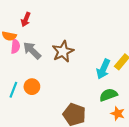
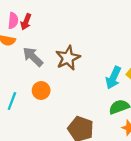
pink semicircle: (15, 46) -> (13, 21), moved
orange circle: (32, 87) -> (41, 91), moved

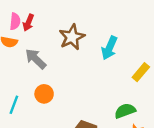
brown star: (68, 58) -> (72, 37), moved
cyan arrow: (113, 78) -> (109, 48), moved

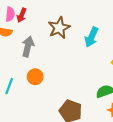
gray arrow: (36, 59) -> (28, 47), turned 60

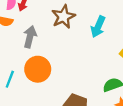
orange circle: (35, 77) -> (38, 69), size x1.5

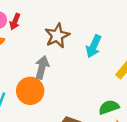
gray arrow: (30, 37) -> (42, 67), moved

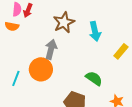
cyan arrow: (94, 46) -> (95, 31), turned -36
green semicircle: (109, 107) -> (94, 78), moved, turned 54

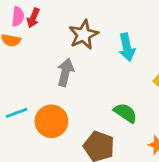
orange circle: (41, 69) -> (51, 121), moved
cyan line: (16, 78) -> (17, 113), turned 49

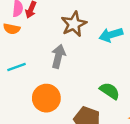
cyan arrow: (127, 47) -> (111, 35), turned 85
cyan line: (17, 113) -> (17, 67), moved

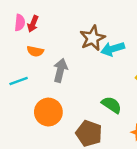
brown star: (74, 24) -> (92, 38), moved
orange semicircle: (12, 29) -> (35, 51), moved

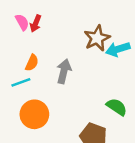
pink semicircle: (20, 23) -> (22, 22), turned -35
orange semicircle: (35, 51) -> (32, 63), moved, turned -77
orange circle: (48, 112) -> (34, 114), moved

